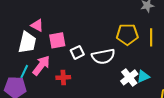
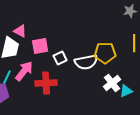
yellow pentagon: (127, 34) -> (105, 53), moved
cyan triangle: (143, 76) -> (126, 91), moved
red cross: (63, 77) -> (46, 83), size x1.5

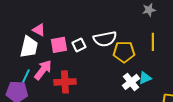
white square: (60, 58) -> (79, 45), moved
white semicircle: (86, 62) -> (105, 39), moved
cyan triangle: (126, 91) -> (145, 78), moved

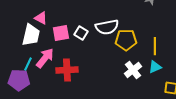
yellow line: (153, 42) -> (155, 46), moved
white square: (79, 45) -> (81, 33), turned -32
cyan triangle: (145, 78) -> (155, 67), moved

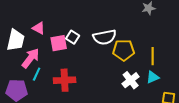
white square: (81, 33) -> (73, 37), moved
white trapezoid: (31, 35) -> (16, 40), moved
pink arrow: (45, 58) -> (31, 58), moved
cyan line: (28, 64) -> (37, 74), moved

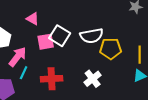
pink triangle: (39, 28) -> (33, 19), moved
white square: (73, 37) -> (60, 36), size x1.5
white cross: (131, 80) -> (93, 79), moved

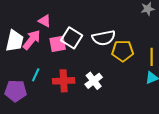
pink arrow: (18, 57) -> (32, 40), moved
white cross: (93, 79) -> (94, 81), moved

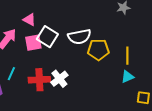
pink triangle: (45, 21) -> (29, 20), moved
white cross: (94, 81) -> (59, 79), moved

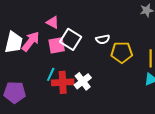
white semicircle: (79, 37) -> (103, 39), size x0.6
cyan line: (11, 74) -> (51, 74), moved

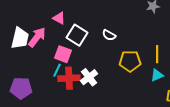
white semicircle: (103, 39) -> (109, 35), turned 40
pink square: (57, 45) -> (63, 54), moved, turned 30
yellow pentagon: (122, 52) -> (130, 61), moved

